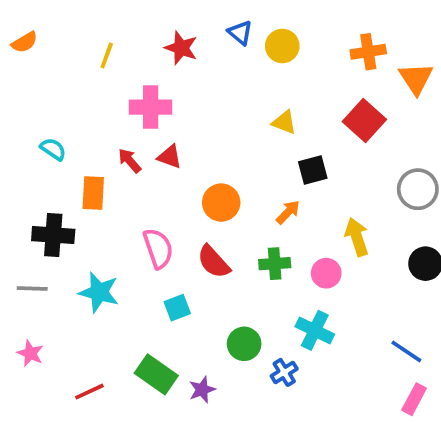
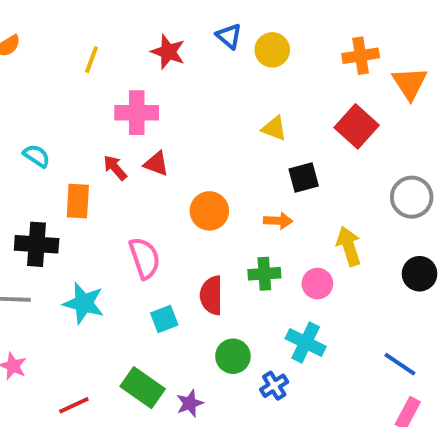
orange arrow: (288, 212) -> (278, 221), turned 48
red semicircle: (214, 262) -> (211, 295), moved, turned 42

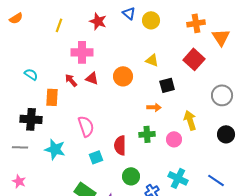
orange circle: (209, 211) -> (123, 76), moved
cyan cross: (306, 342) -> (178, 178), moved

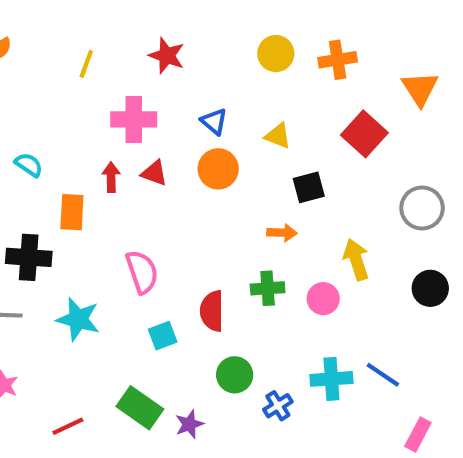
blue triangle: (129, 13) -> (214, 122), moved
orange cross: (196, 23) -> (338, 60), moved
red arrow: (71, 80) -> (111, 177), turned 40
cyan cross: (178, 178) -> (331, 379), turned -30
blue line: (216, 180) -> (383, 375), moved

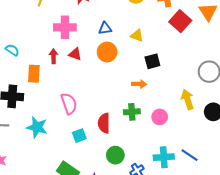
blue triangle: (214, 122) -> (105, 28), turned -48
red square: (364, 134) -> (180, 21), moved
yellow arrow: (356, 259) -> (187, 99), moved

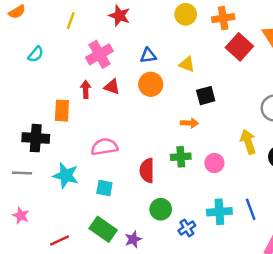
pink cross: (65, 27) -> (99, 54), turned -30
cyan semicircle: (12, 50) -> (36, 54), moved, turned 96
pink semicircle: (69, 104) -> (104, 147), turned -80
cyan square: (79, 136) -> (104, 188), moved, turned 32
blue line: (190, 155) -> (251, 209), turned 36

